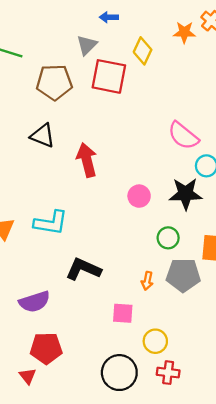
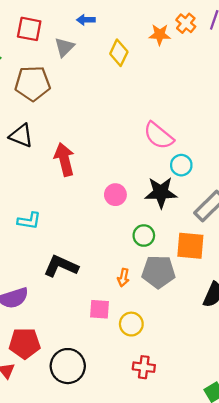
red square: (109, 76) -> (29, 29), moved, size x0.7
cyan L-shape: (51, 223) -> (29, 221), size x0.7
yellow circle: (155, 341) -> (131, 324), moved
black circle: (119, 373) -> (68, 366), moved

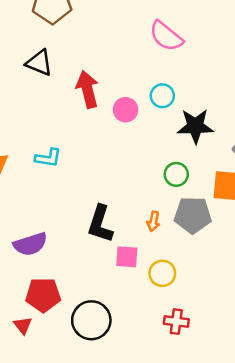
pink semicircle: (159, 136) -> (166, 36), moved
cyan circle: (181, 165) -> (162, 96), moved
pink circle: (115, 195) -> (126, 110), moved
black L-shape: (61, 266) -> (100, 224), moved, turned -96

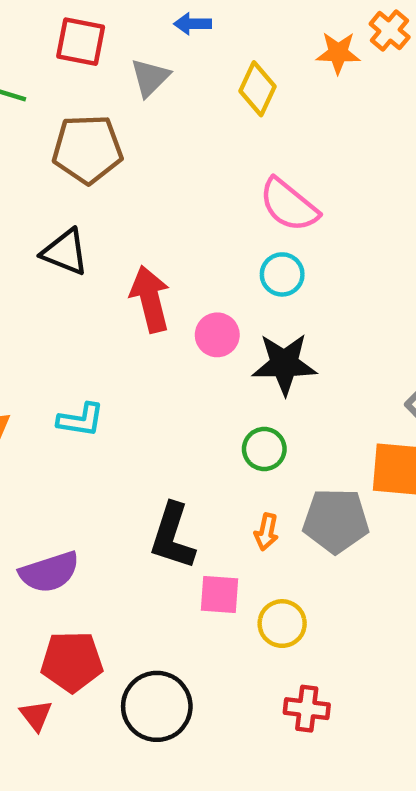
cyan circle: (162, 96) -> (282, 274), moved
black star: (195, 126) -> (284, 364), moved
green circle: (176, 174) -> (264, 449), moved

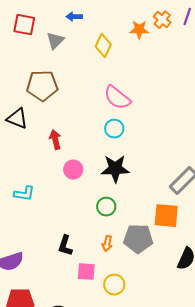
brown pentagon: (87, 149) -> (42, 86), moved
red arrow: (150, 299) -> (55, 140), size x0.7
pink circle: (217, 335) -> (73, 170), moved
black L-shape: (172, 536) -> (65, 246), size x0.7

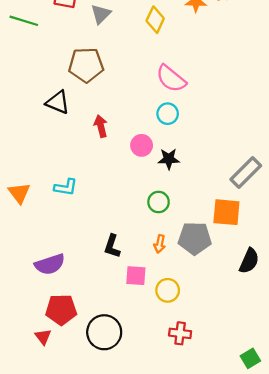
black star: (115, 169) -> (169, 159), size x0.7
pink circle: (73, 170) -> (142, 145), moved

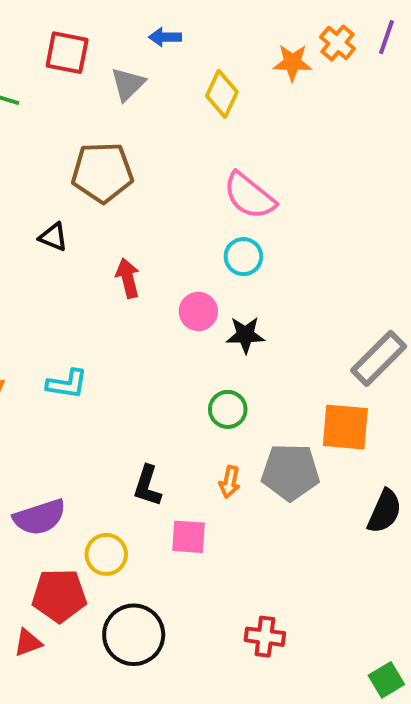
black triangle: (58, 102) -> (53, 237), size x0.7
yellow circle: (168, 290) -> (106, 554), moved
red triangle: (43, 337) -> (28, 643), turned 48

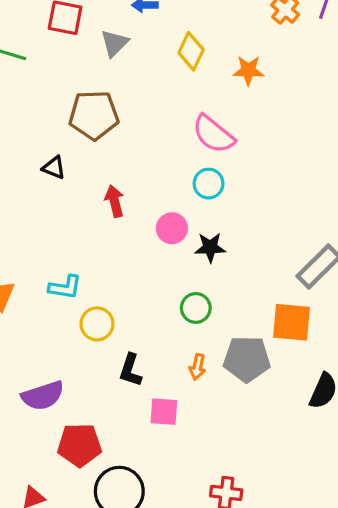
orange star: (292, 63) -> (248, 70), moved
yellow circle: (106, 554) -> (97, 324), moved
red pentagon: (59, 596) -> (79, 445), moved

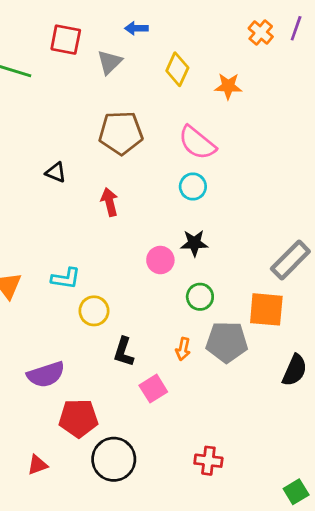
brown pentagon: (94, 115) -> (121, 133), moved
pink circle: (172, 228) -> (160, 260), moved
green circle: (196, 308) -> (200, 297), moved
pink square: (164, 412) -> (153, 389), turned -36

